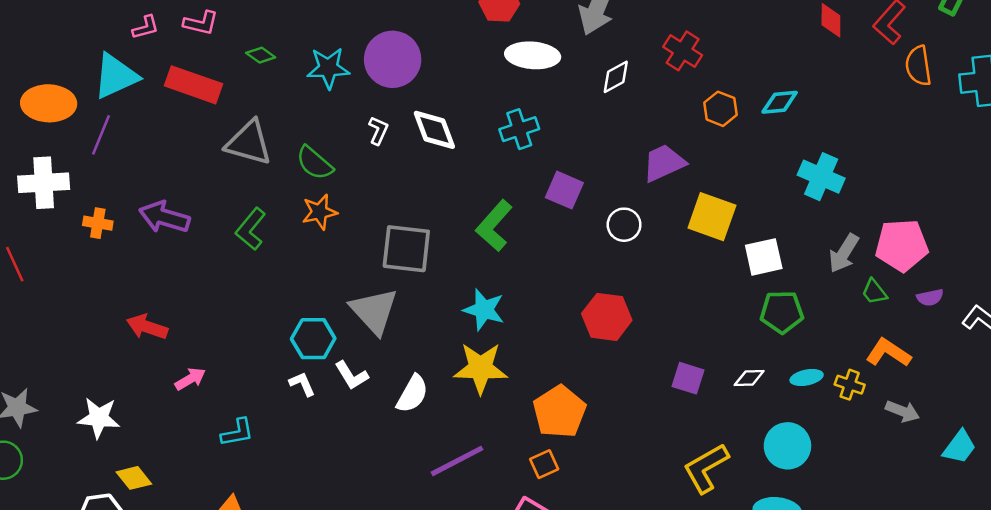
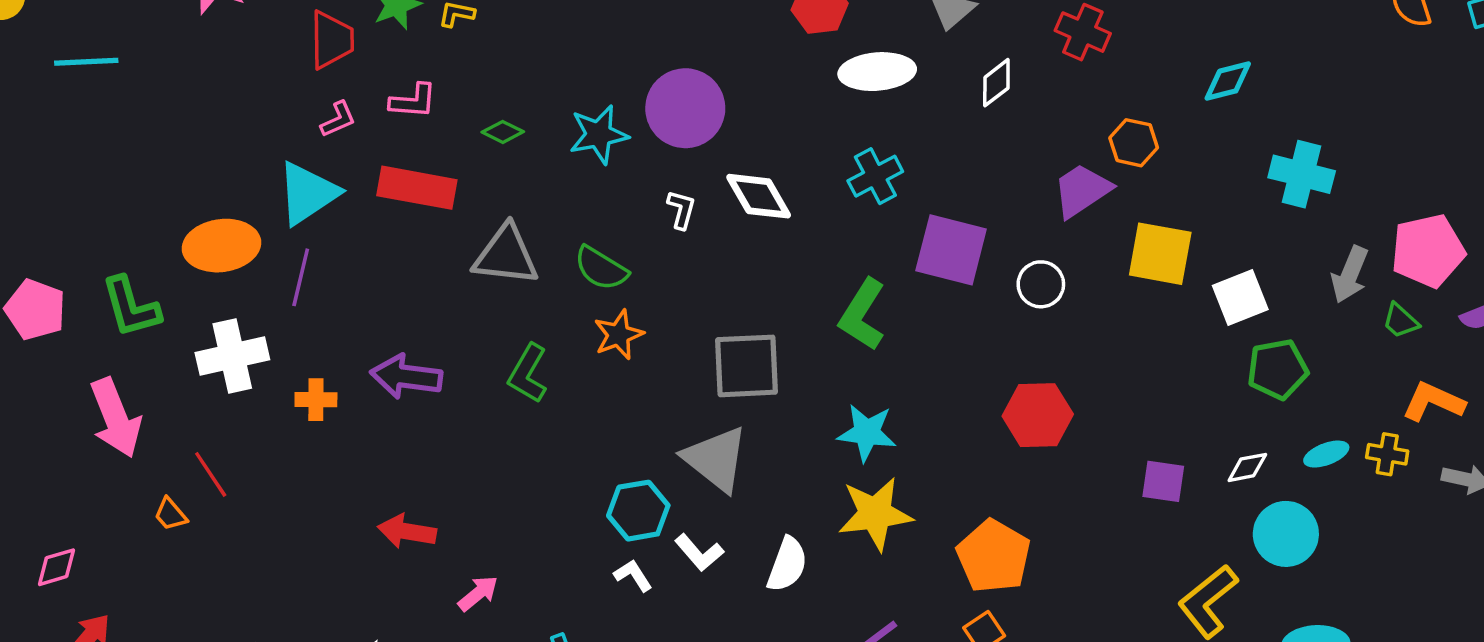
orange hexagon: (720, 109) -> (1134, 143), moved
purple square: (564, 190) -> (951, 250), size x1.4
cyan circle: (787, 446) -> (1286, 534), moved

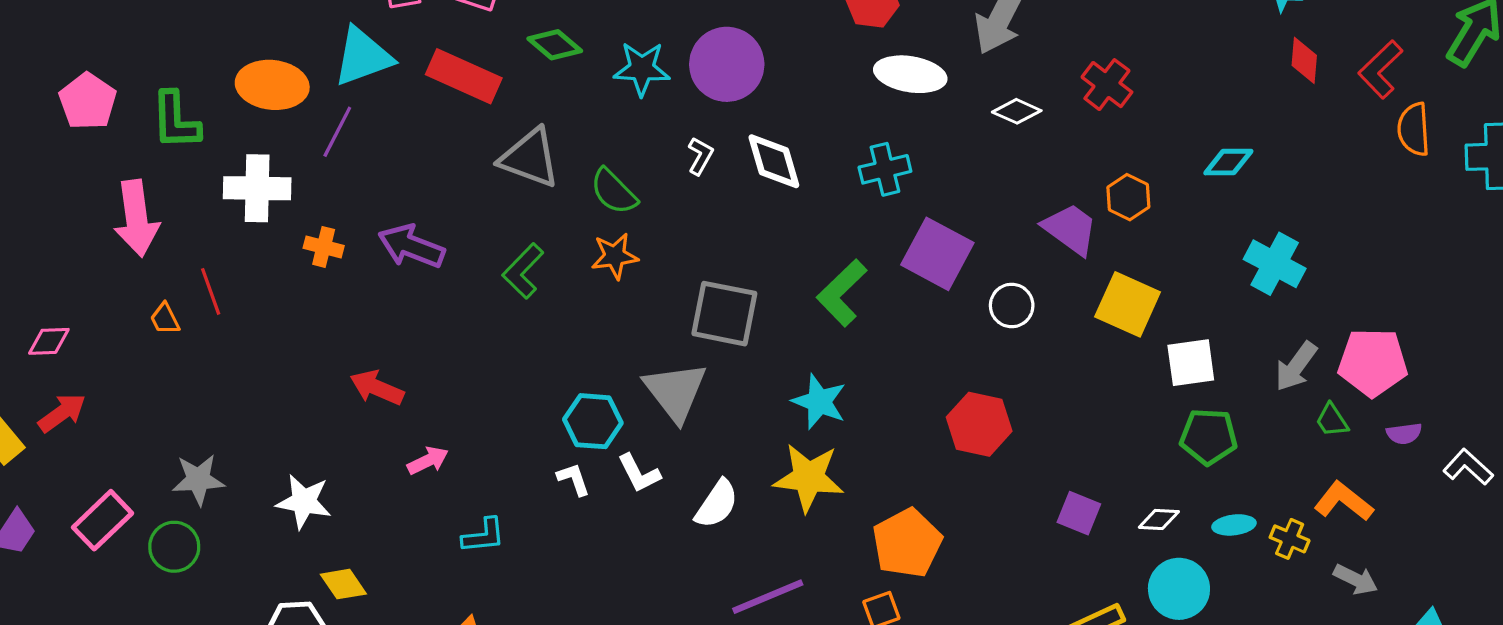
white diamond: (996, 83) -> (1017, 111), turned 48
green diamond: (503, 132) -> (555, 45), size x1.4
purple trapezoid: (1082, 190) -> (1070, 229), turned 56

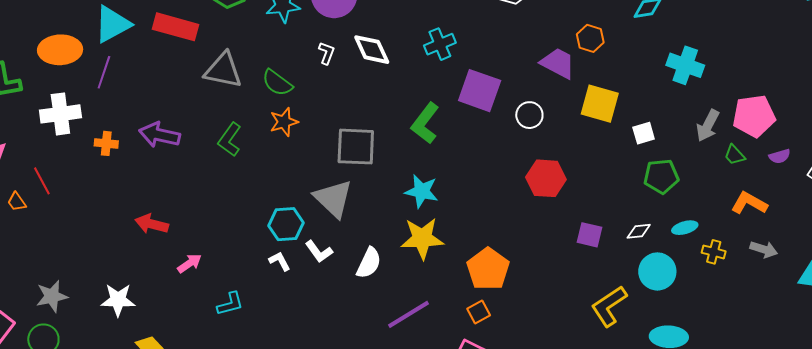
white square: (1191, 363) -> (644, 133), size x0.7
red hexagon: (979, 424) -> (546, 178), moved
yellow cross: (1290, 539) -> (714, 252), moved

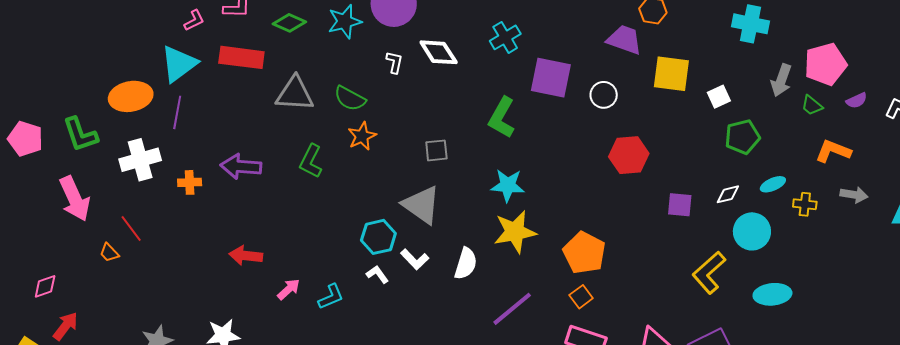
gray square: (356, 147) -> (436, 150), size x0.6
cyan L-shape: (230, 304) -> (331, 297), moved

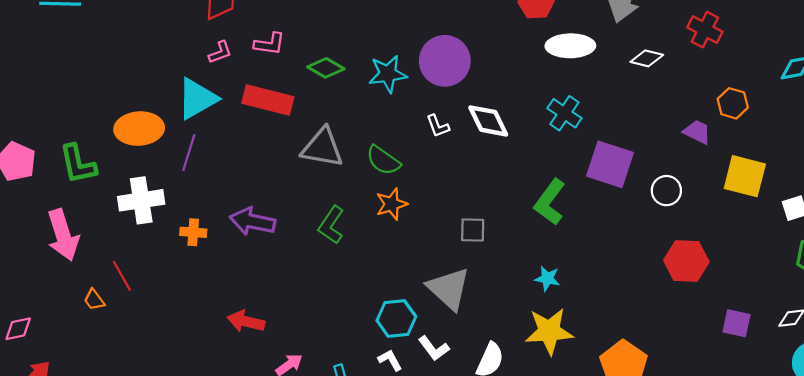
cyan cross: (505, 37) -> (564, 113), turned -32
purple trapezoid: (624, 40) -> (697, 132), size x0.7
white L-shape: (394, 62) -> (438, 126), turned 140
cyan star: (508, 185) -> (547, 278), size x0.7

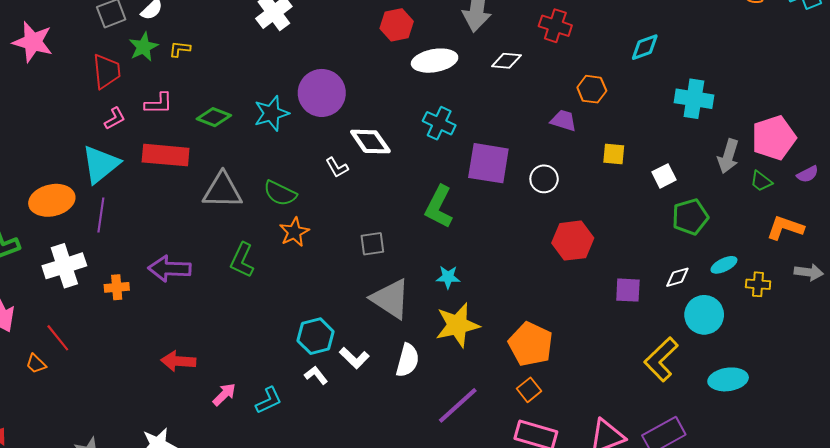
white L-shape: (438, 126) -> (337, 167), moved
yellow square: (745, 176) -> (614, 154), size x0.6
gray triangle: (449, 289) -> (390, 299), moved

